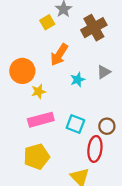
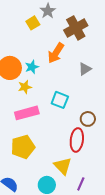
orange arrow: (59, 55) -> (56, 53), moved
cyan star: (78, 80) -> (32, 67), moved
cyan square: (75, 124) -> (60, 100), moved

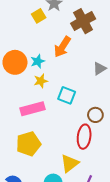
gray triangle: (85, 69) -> (100, 69), moved
yellow star: (25, 87) -> (41, 81), moved
yellow triangle: (63, 166) -> (70, 163), turned 36

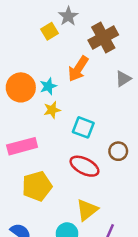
gray triangle: (100, 69) -> (123, 79), moved
pink rectangle: (33, 109) -> (22, 146), moved
red ellipse: (84, 137) -> (84, 166), moved, turned -70

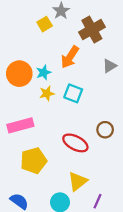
cyan square: (83, 127) -> (73, 93), moved

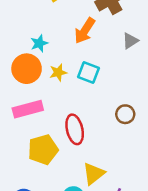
cyan star: (43, 72) -> (39, 43), moved
orange circle: (19, 74) -> (27, 69), moved
red ellipse: (75, 143) -> (75, 129), moved, turned 50

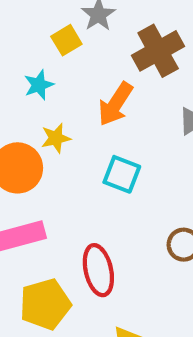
cyan star: (39, 43) -> (39, 85), moved
yellow star: (58, 72) -> (56, 138), moved

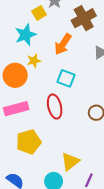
cyan star: (39, 85) -> (26, 35), size x1.5
red ellipse: (98, 270) -> (55, 106), moved

